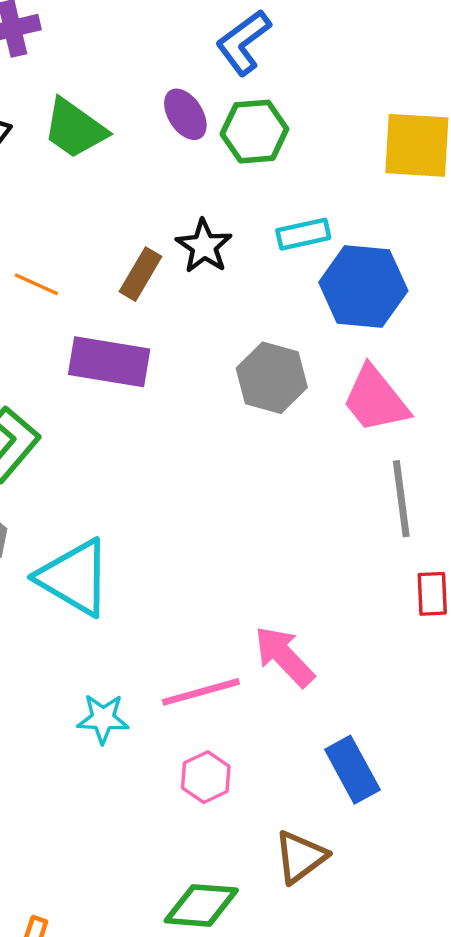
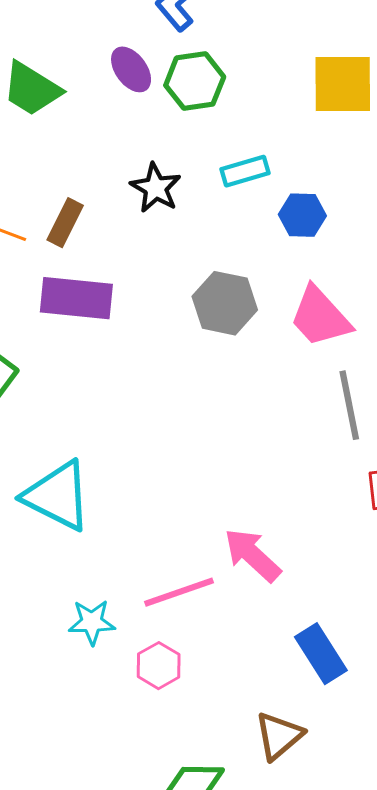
brown rectangle: (140, 274) -> (65, 223), moved
blue hexagon: (363, 286) -> (302, 215), size x0.6
pink hexagon: (206, 777) -> (159, 666), moved

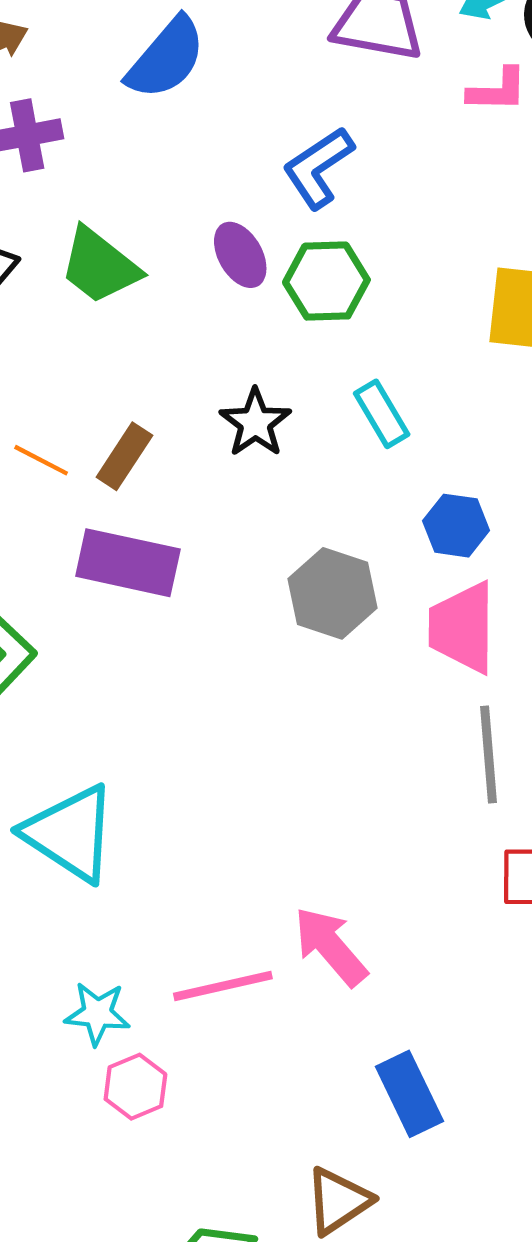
cyan rectangle: (245, 171) -> (382, 414), turned 69
blue hexagon: (302, 215) -> (456, 526), moved
pink trapezoid: (320, 317) -> (462, 628), turned 36
pink hexagon: (159, 666) -> (135, 1087), moved

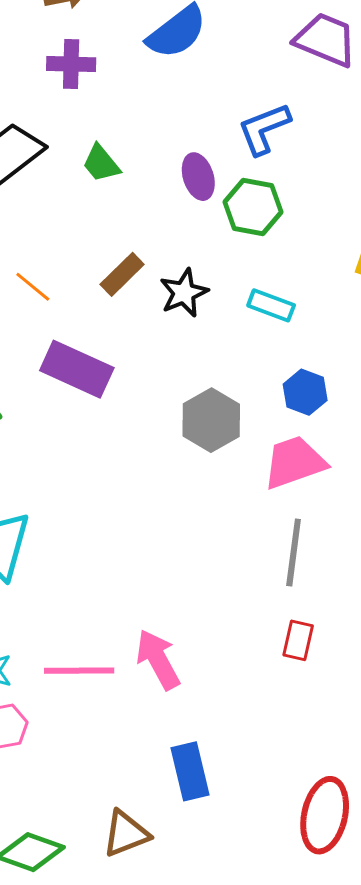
green trapezoid: (100, 266) -> (101, 163), size x0.7
cyan rectangle: (382, 414) -> (271, 305), turned -51
brown rectangle: (124, 456) -> (122, 274), moved
pink trapezoid: (462, 628) -> (294, 462), turned 58

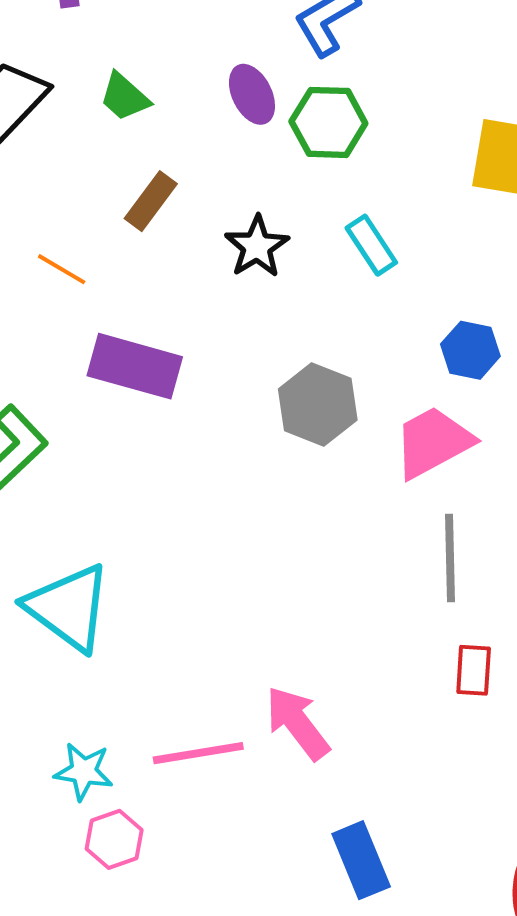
brown rectangle: (122, 274) -> (151, 201), moved
cyan rectangle: (271, 305) -> (371, 245), turned 45
blue hexagon: (305, 392) -> (470, 350), moved

